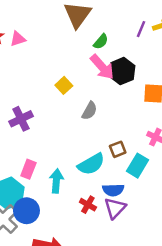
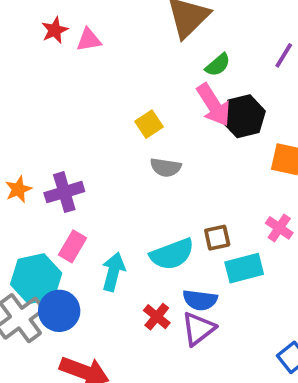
gray semicircle: (89, 111) -> (166, 167), moved, turned 60
purple cross: (21, 119) -> (64, 192), moved
cyan rectangle: (138, 166) -> (244, 268), turned 35

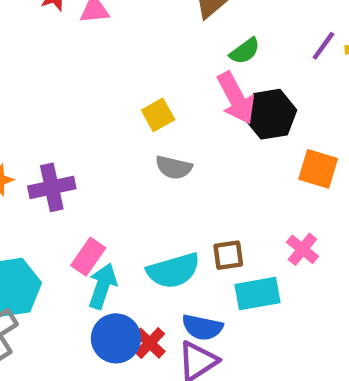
pink rectangle: (73, 246) -> (88, 257), moved
blue circle: (59, 311) -> (116, 338), moved

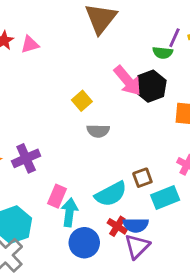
green semicircle: (245, 51) -> (163, 53), moved, turned 54
red cross: (150, 343) -> (117, 226), moved

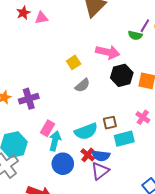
pink arrow: (128, 81) -> (108, 52), turned -45
black hexagon: (151, 86) -> (122, 75), moved
gray semicircle: (98, 131) -> (82, 85), turned -49

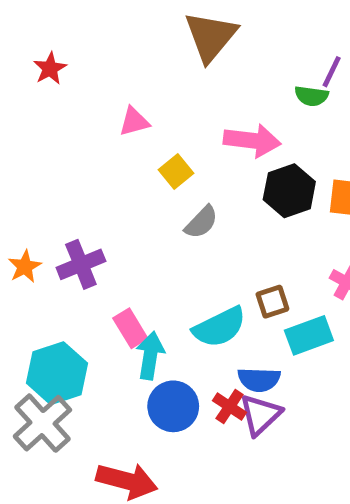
pink triangle: (41, 18) -> (134, 122), moved
pink rectangle: (47, 128) -> (130, 328), turned -56
red cross: (88, 155) -> (230, 407), moved

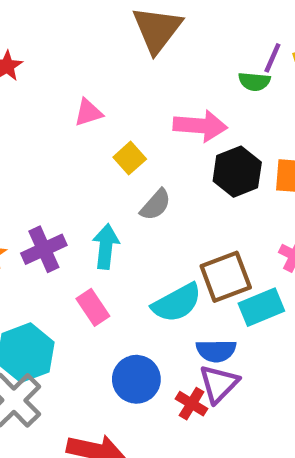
brown square: (272, 302) -> (226, 277), size x1.6
cyan arrow: (150, 356) -> (106, 246), moved
red cross: (230, 407) -> (192, 404), moved

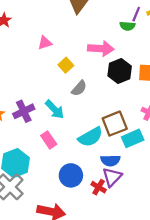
cyan arrow: (106, 246) -> (55, 109), turned 130

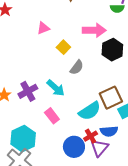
purple triangle: (112, 177) -> (99, 148), moved
red cross: (99, 187) -> (91, 136), moved, turned 32

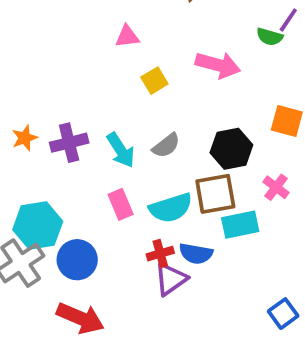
black hexagon: (112, 50) -> (231, 149), moved
gray semicircle: (77, 67) -> (166, 146), moved
pink rectangle: (52, 116) -> (121, 204), moved
blue circle: (74, 147) -> (77, 260), moved

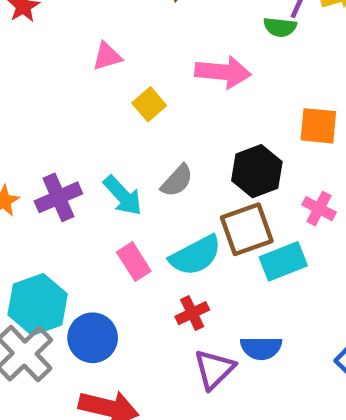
blue semicircle: (196, 254) -> (261, 348), moved
purple triangle: (171, 279) -> (214, 369), moved

